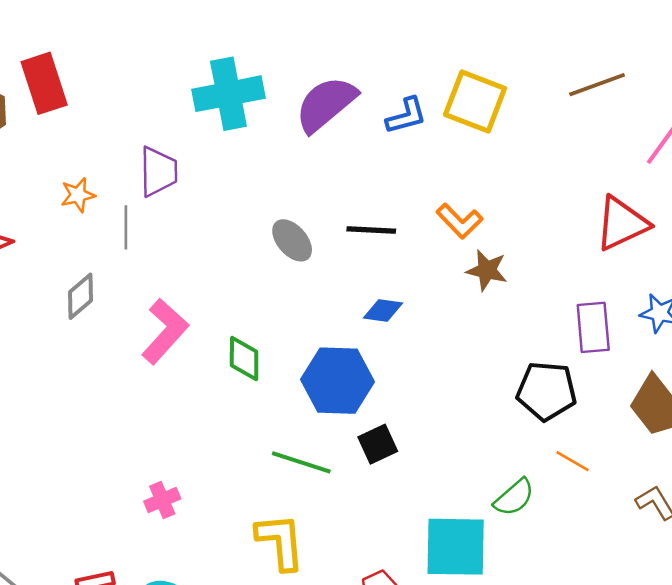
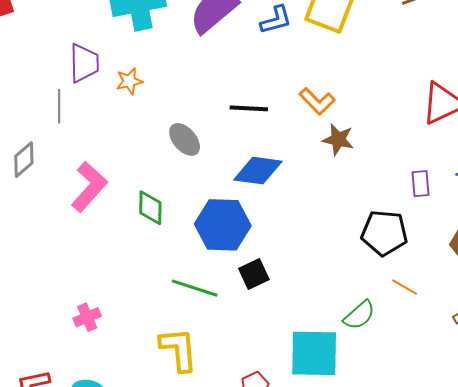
orange star: (78, 195) -> (129, 81), moved
gray ellipse: (292, 240) -> (185, 139), moved
blue diamond: (383, 310) -> (258, 171), size x1.6
purple rectangle: (593, 327) -> (421, 184), size x0.7

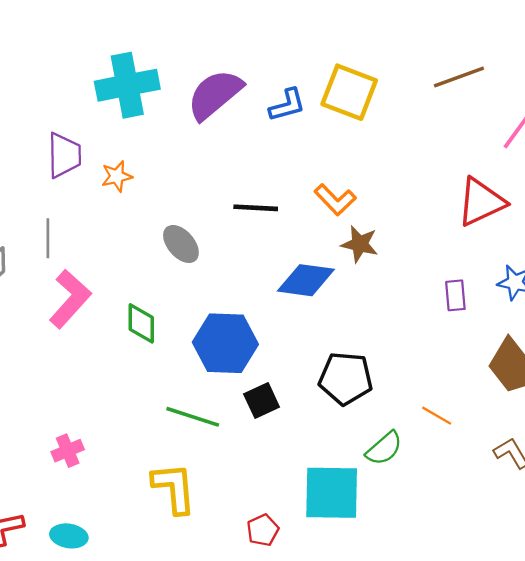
gray line: (59, 106) -> (48, 238), moved
blue diamond: (258, 171) -> (306, 280), moved
black pentagon: (384, 233) -> (346, 378), moved

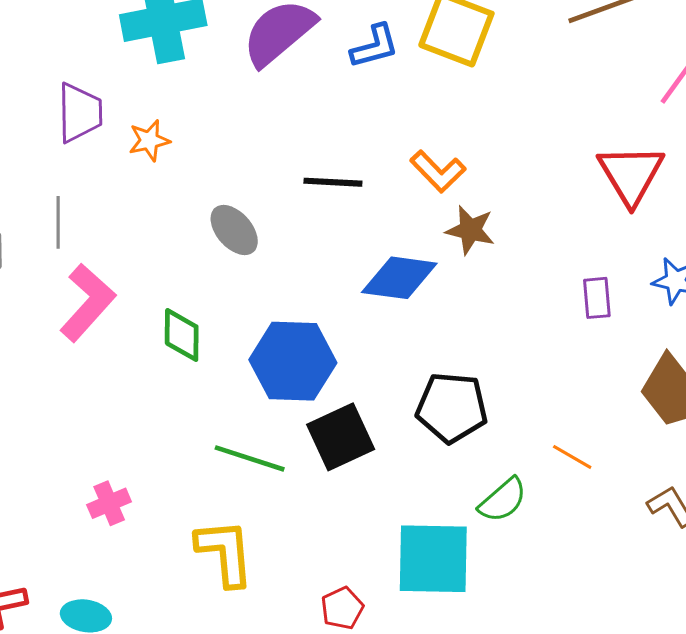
red triangle: (481, 202) -> (631, 174), turned -36
black square: (262, 400) -> (341, 437), size x1.4
pink cross: (68, 451) -> (109, 503), moved

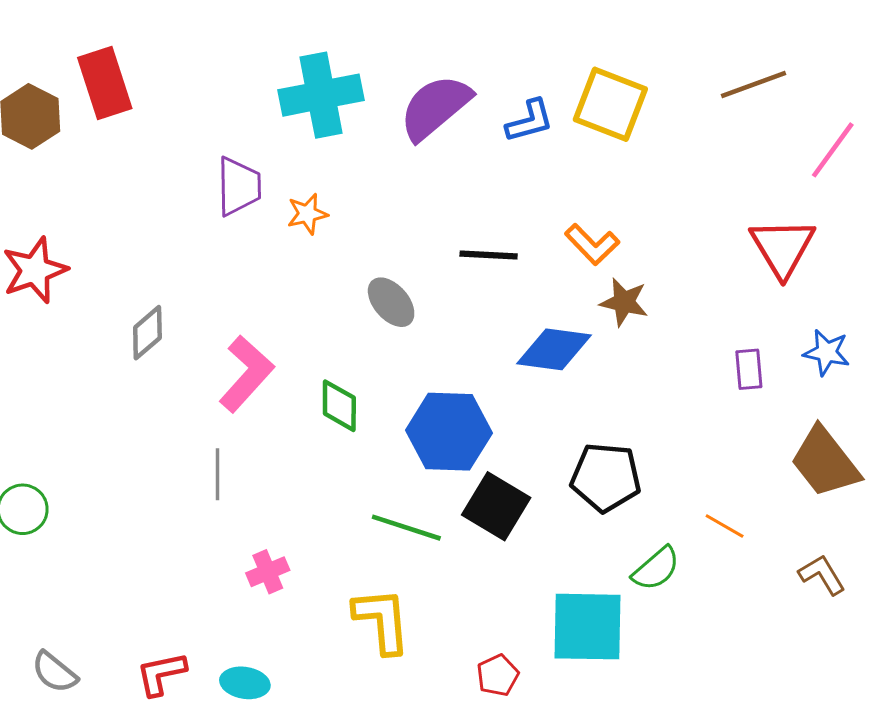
gray line: (58, 222) -> (217, 474), moved
black square: (341, 437) -> (496, 506), turned -34

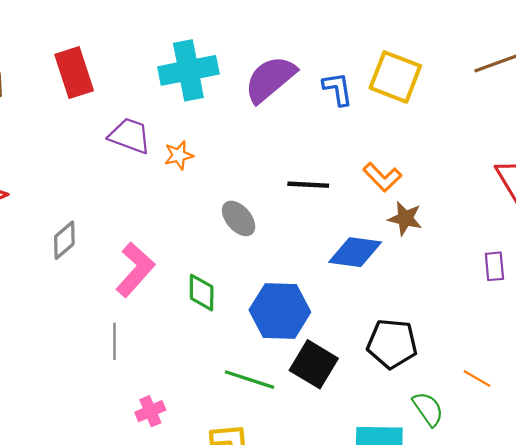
red rectangle: (105, 83) -> (74, 73), moved
blue L-shape: (530, 121) -> (338, 89), turned -84
purple trapezoid: (239, 186) -> (130, 136), turned -69
green semicircle: (656, 569) -> (428, 409), turned -84

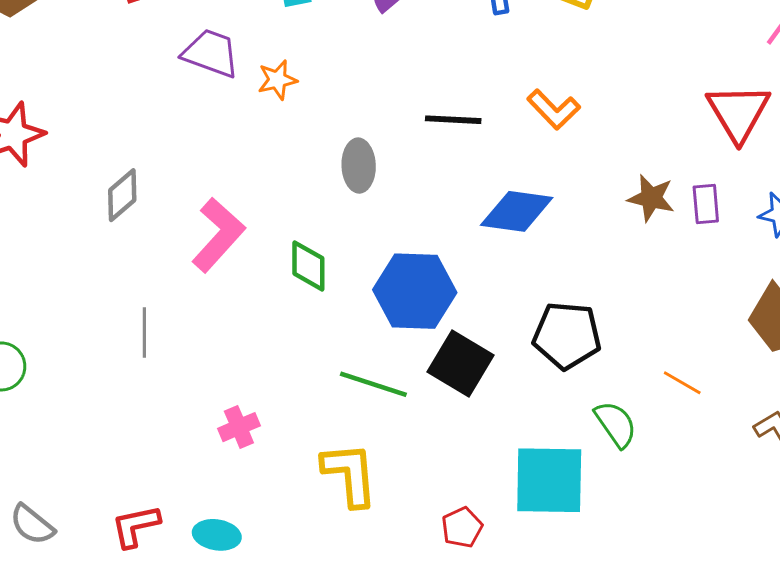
gray ellipse: (239, 218) -> (359, 166), turned 39
brown star: (405, 218) -> (651, 198), moved
purple rectangle: (494, 266) -> (706, 204), moved
gray line: (114, 341) -> (144, 332), moved

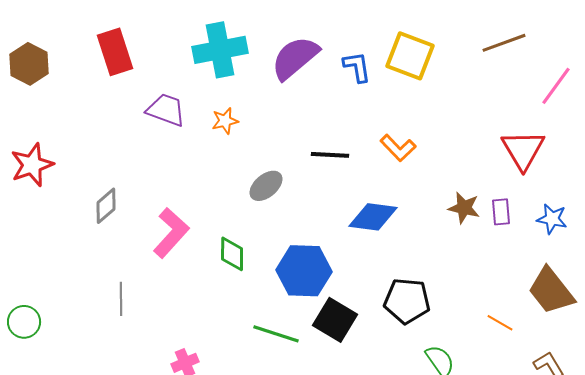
orange star: (277, 80) -> (225, 121), moved
gray ellipse: (359, 166) -> (266, 186), turned 52
orange line: (682, 383) -> (500, 323), moved

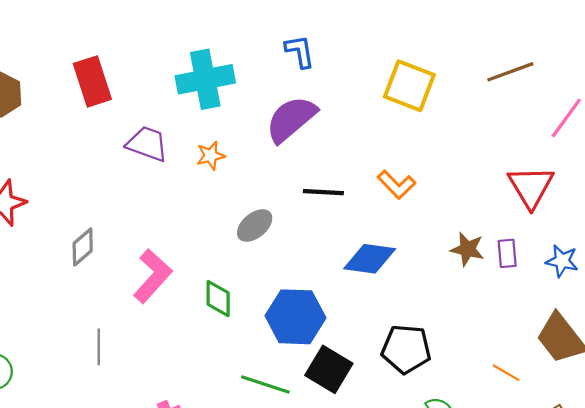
purple semicircle: (295, 58) -> (291, 119), moved
blue L-shape: (357, 67) -> (300, 51), moved

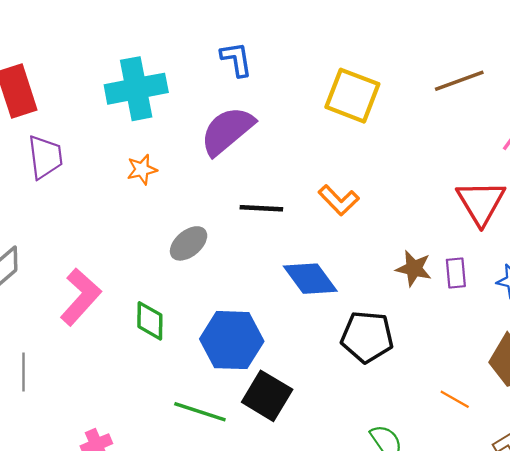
purple trapezoid: (147, 144) -> (45, 157), moved, turned 63
blue diamond: (370, 259) -> (310, 279), turned 46
black pentagon: (406, 349) -> (367, 337), moved

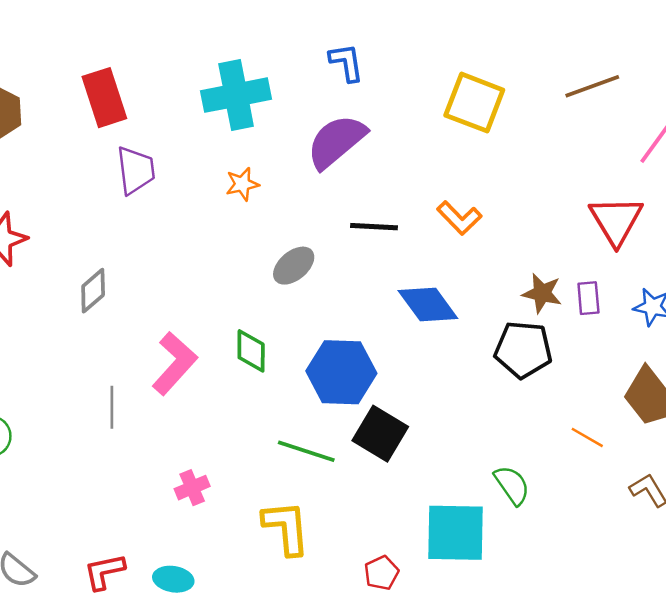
pink L-shape: (80, 297) -> (175, 363), moved
black pentagon: (367, 337) -> (523, 350), moved

